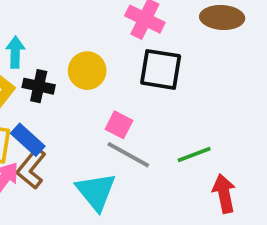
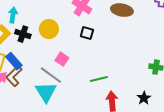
black square: (161, 69) -> (87, 33), size x0.6
gray line: (128, 155) -> (51, 75), moved

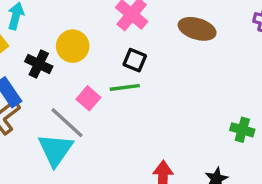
black cross: (23, 34) -> (39, 64), moved
green line: (99, 79) -> (125, 87), moved

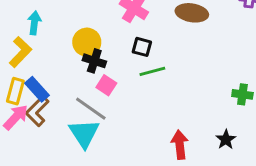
black cross: (39, 64) -> (94, 61), moved
green line: (125, 87) -> (152, 71), moved

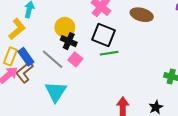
black square: (142, 47) -> (103, 35), size x1.6
gray line: (91, 109) -> (53, 59), moved

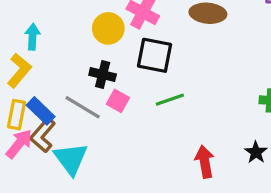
yellow circle: (65, 27) -> (108, 28), moved
green line: (109, 53) -> (170, 100), moved
cyan triangle: (56, 92) -> (71, 159), moved

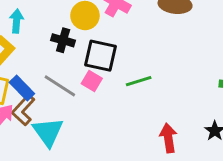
black square: (155, 55) -> (101, 56), moved
black cross: (103, 75) -> (63, 40), moved

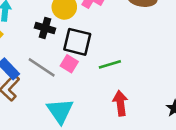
cyan triangle: (48, 132) -> (60, 111), moved
red arrow: (168, 138) -> (120, 103), moved

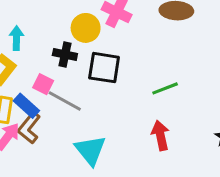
pink square: (69, 64) -> (43, 84), moved
green line: (110, 64) -> (165, 88), moved

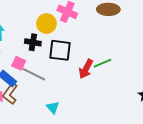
red arrow: (160, 135) -> (86, 69), moved, turned -138
cyan triangle: (90, 150) -> (53, 107), size x0.6

